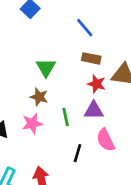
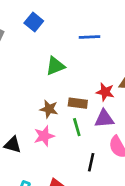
blue line: (85, 28) -> (89, 37), turned -48
brown rectangle: (91, 58) -> (78, 103), moved
green triangle: (46, 68) -> (55, 66), moved, turned 42

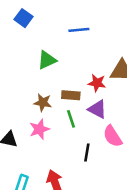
purple triangle: (104, 119) -> (97, 109), turned 36

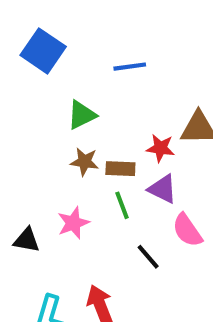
blue square: (23, 18) -> (43, 51), size x1.5
brown star: (43, 103) -> (85, 162), moved
black line: (87, 152) -> (148, 257), turned -48

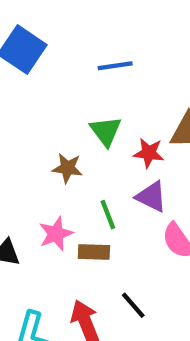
green triangle: (82, 115) -> (106, 131), moved, turned -40
brown rectangle: (120, 169) -> (94, 252), moved
black line: (148, 257) -> (133, 305), moved

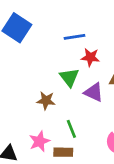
red star: (149, 153) -> (90, 57), moved
purple triangle: (151, 197) -> (94, 92), moved

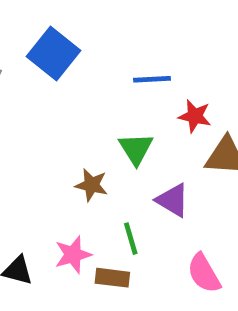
red star: (90, 57) -> (195, 116), moved
purple triangle: (94, 92) -> (173, 200), moved

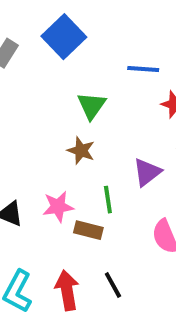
green triangle: (136, 149) -> (92, 106), moved
purple triangle: (173, 200) -> (147, 172), turned 44

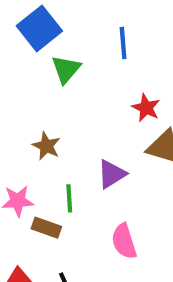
blue line: (143, 69) -> (123, 43), moved, turned 76
green triangle: (92, 106) -> (66, 69), moved

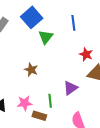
brown star: (46, 146) -> (31, 70), moved

